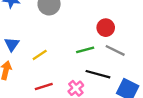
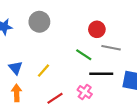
green line: (85, 50) -> (84, 55), turned 63

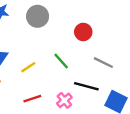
red circle: (97, 29) -> (83, 32), moved
green line: (84, 55) -> (61, 61), moved

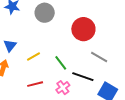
red circle: (83, 32) -> (83, 29), size x1.5
green line: (61, 61) -> (61, 63), moved

